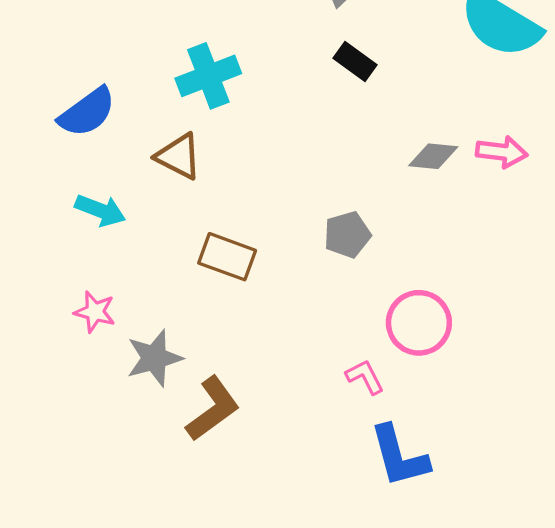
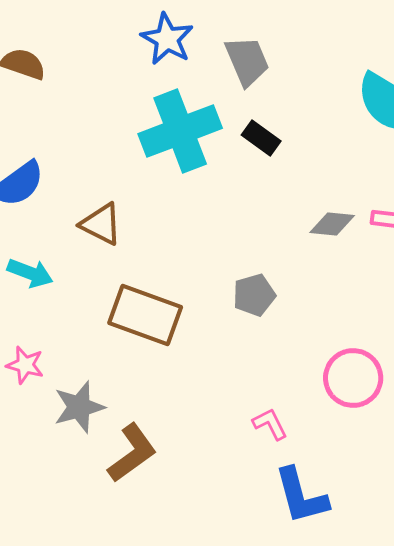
cyan cross: (208, 76) -> (180, 131), moved, size x1.4
brown rectangle: (227, 257) -> (145, 315), size x1.4
pink circle: (419, 323) -> (353, 378), moved

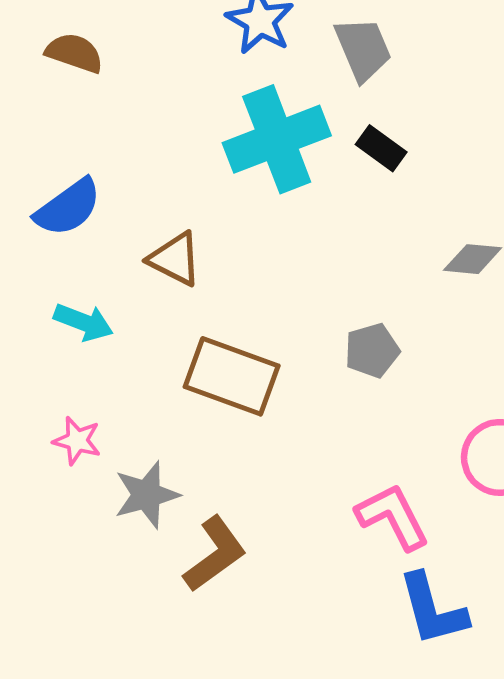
pink L-shape: (270, 424) -> (393, 517), size x1.6

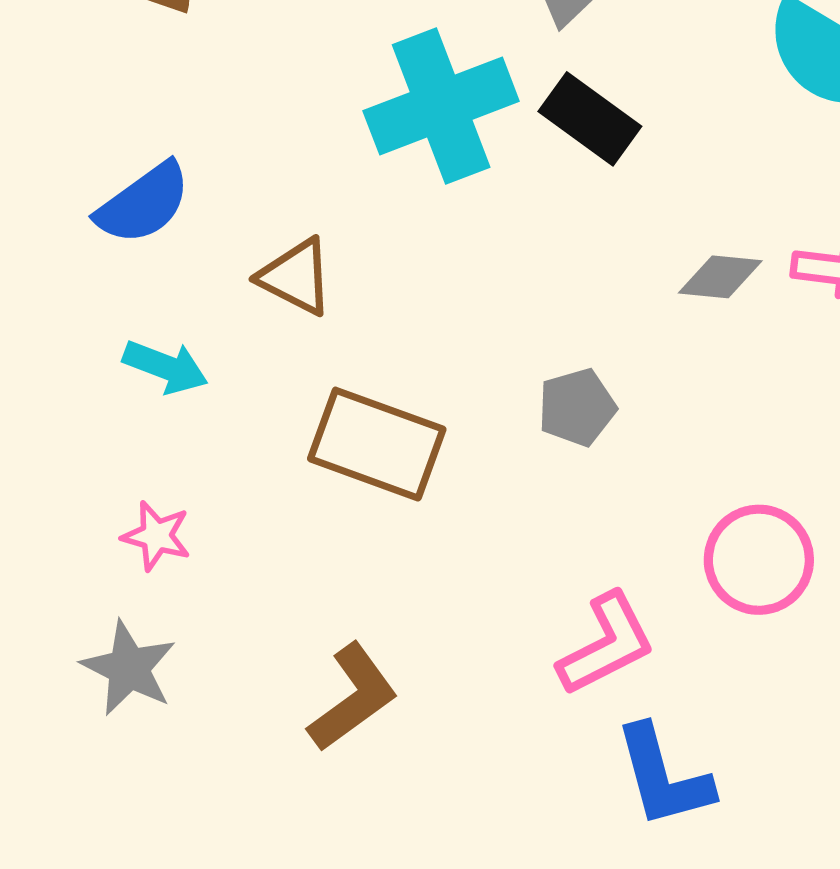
black rectangle: (381, 148) -> (590, 119), size x1.4
gray star: (147, 495) -> (129, 668), moved, turned -30
pink L-shape: (393, 517) -> (606, 644), turned 90

